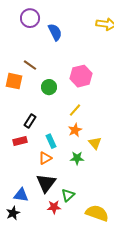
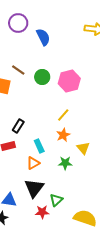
green circle: (49, 87) -> (42, 77), moved

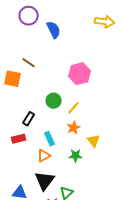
green circle: (42, 77) -> (54, 101), moved

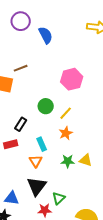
brown line: (29, 63) -> (21, 68), turned -56
yellow triangle: (94, 141) -> (86, 160), moved, turned -32
orange triangle: (44, 156) -> (36, 161), turned -32

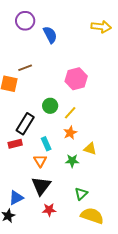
black rectangle: (21, 124) -> (25, 124), size x1.5
yellow triangle: (86, 160) -> (90, 149), moved
blue triangle: (12, 198) -> (16, 198), turned -35
green triangle: (59, 198) -> (81, 194), moved

